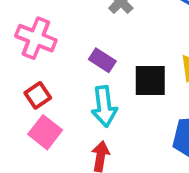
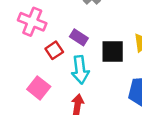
red square: (38, 95) -> (54, 50), moved

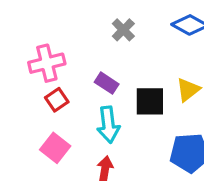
pink cross: (32, 22) -> (47, 63), turned -36
red square: (54, 50) -> (57, 100), moved

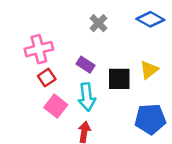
pink square: (55, 148) -> (56, 106), moved

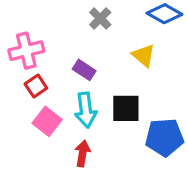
yellow triangle: (149, 70) -> (144, 55), moved, turned -42
black square: (119, 79) -> (126, 108), moved

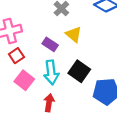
yellow triangle: (144, 55) -> (74, 34), moved
black square: (126, 108) -> (79, 71), turned 35

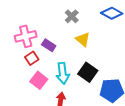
purple rectangle: (50, 44) -> (49, 45), moved

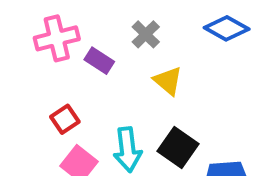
pink cross: (26, 36) -> (57, 38), moved
purple rectangle: (49, 45) -> (99, 61), moved

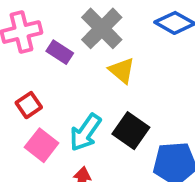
gray cross: (146, 34) -> (102, 28), size x1.6
cyan arrow: (128, 150) -> (85, 132), turned 42

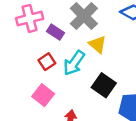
red square: (29, 105) -> (47, 62), moved
cyan arrow: (85, 132) -> (74, 63), moved

